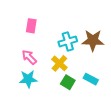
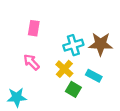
cyan star: (28, 79) -> (17, 97), moved
cyan rectangle: (91, 79) -> (94, 76), moved

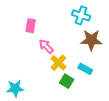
cyan cross: (73, 45) -> (81, 15), moved, turned 36
pink arrow: (31, 62) -> (46, 46), moved

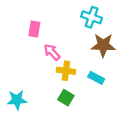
yellow cross: (58, 63) -> (66, 71), turned -35
green square: (67, 81) -> (66, 98), moved

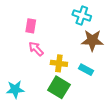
pink arrow: (52, 52) -> (36, 49), moved
green square: (66, 98) -> (59, 87), size x1.5

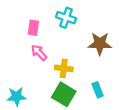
cyan cross: (82, 15) -> (66, 18), moved
cyan rectangle: (86, 70) -> (98, 90), moved, turned 40

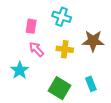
yellow cross: (64, 68) -> (65, 49), moved
cyan star: (16, 97) -> (20, 70), moved, turned -30

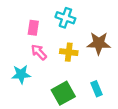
cyan star: (20, 70) -> (21, 74), turned 30
green square: (59, 88) -> (63, 93), turned 30

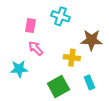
yellow cross: (69, 52) -> (72, 58), moved

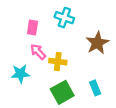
brown star: (91, 40) -> (97, 43), turned -30
yellow cross: (72, 58) -> (58, 62), moved

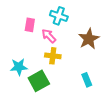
pink arrow: (38, 52) -> (49, 36), moved
green square: (62, 92) -> (39, 81), moved

